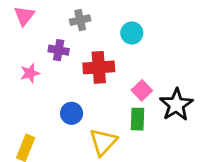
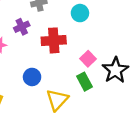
purple cross: (59, 50) -> (22, 27), turned -35
green rectangle: (138, 119) -> (85, 82), turned -30

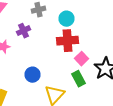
cyan circle: (80, 13) -> (66, 19), moved
red cross: (54, 40) -> (68, 41), moved

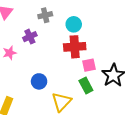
pink square: (82, 59) -> (89, 65), turned 32

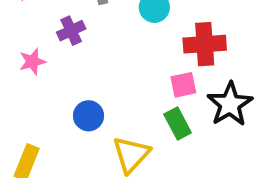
red cross: (75, 47) -> (205, 44), moved

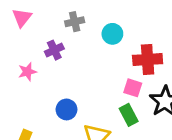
pink square: (183, 85) -> (133, 88), turned 30

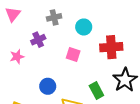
pink square: (133, 88) -> (73, 54), moved

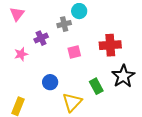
gray cross: (54, 17) -> (64, 24), moved
cyan circle: (84, 27) -> (79, 11), moved
pink square: (73, 54) -> (74, 52), turned -32

